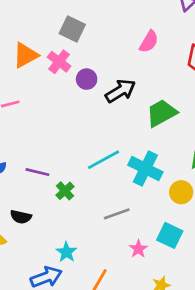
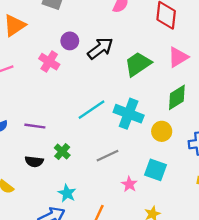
pink cross: (59, 62) -> (49, 62), moved
green cross: (65, 191) -> (62, 152), moved
black semicircle: (21, 217) -> (34, 161), moved

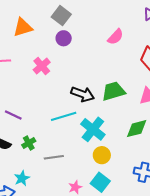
purple circle: (70, 41) -> (64, 38), moved
black arrow: (100, 48) -> (83, 94), moved, turned 40
yellow circle: (162, 131) -> (102, 155), moved
gray line: (107, 156) -> (54, 157), moved

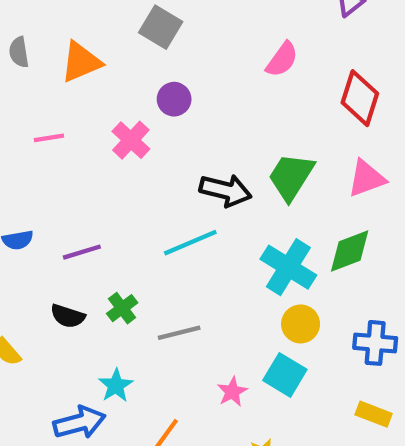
purple circle: (64, 38) -> (174, 99), moved
green trapezoid: (114, 91) -> (291, 177), turned -35
purple line: (13, 115) -> (82, 252), turned -36
cyan cross: (93, 129) -> (288, 267), moved
yellow circle: (102, 155) -> (301, 324), moved

